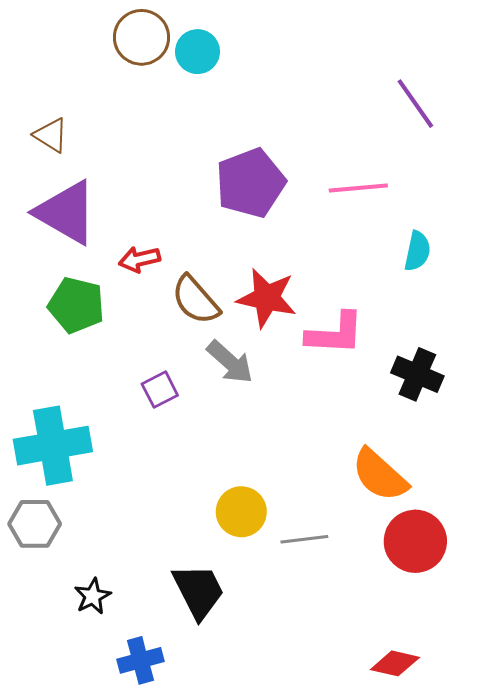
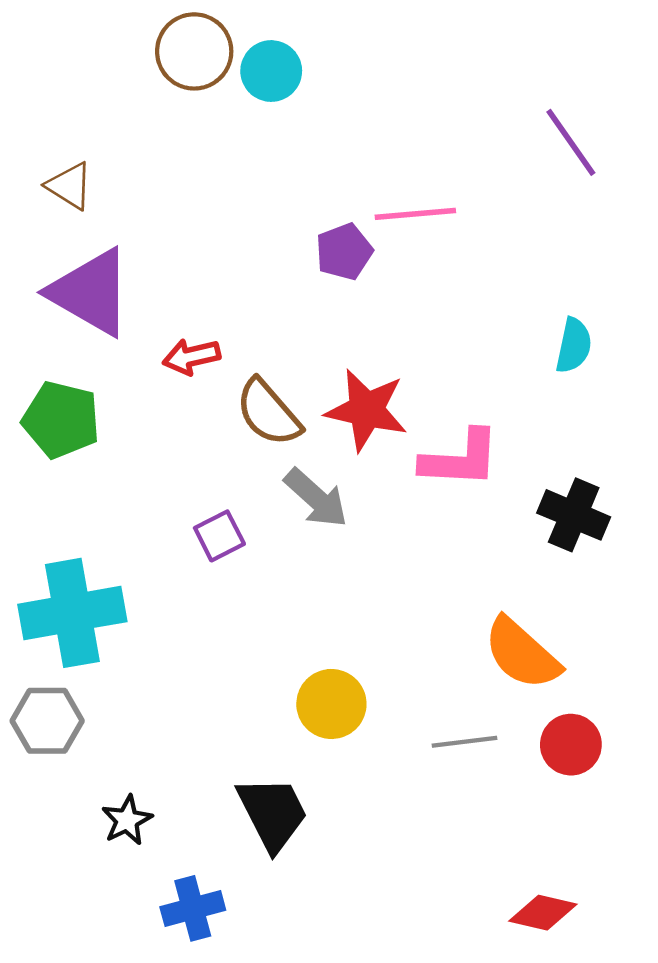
purple pentagon: (250, 183) -> (344, 252), size x0.6
pink line: (358, 188) -> (415, 214), moved
green pentagon: (76, 305) -> (61, 420), moved
gray line: (304, 539) -> (464, 742), moved
red circle: (415, 541) -> (571, 745), size x0.7

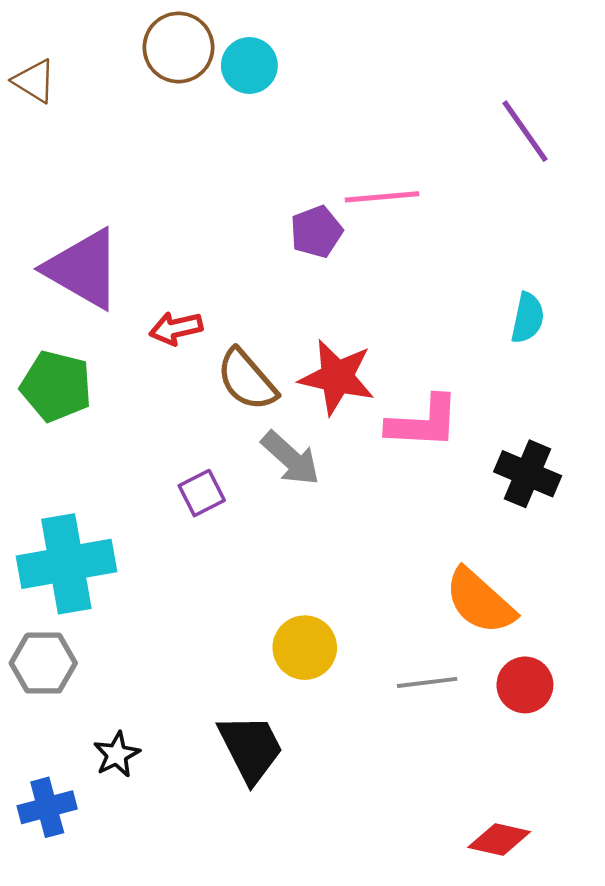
brown triangle: (70, 186) -> (34, 81), moved
blue cross: (193, 908) -> (47, 807), moved

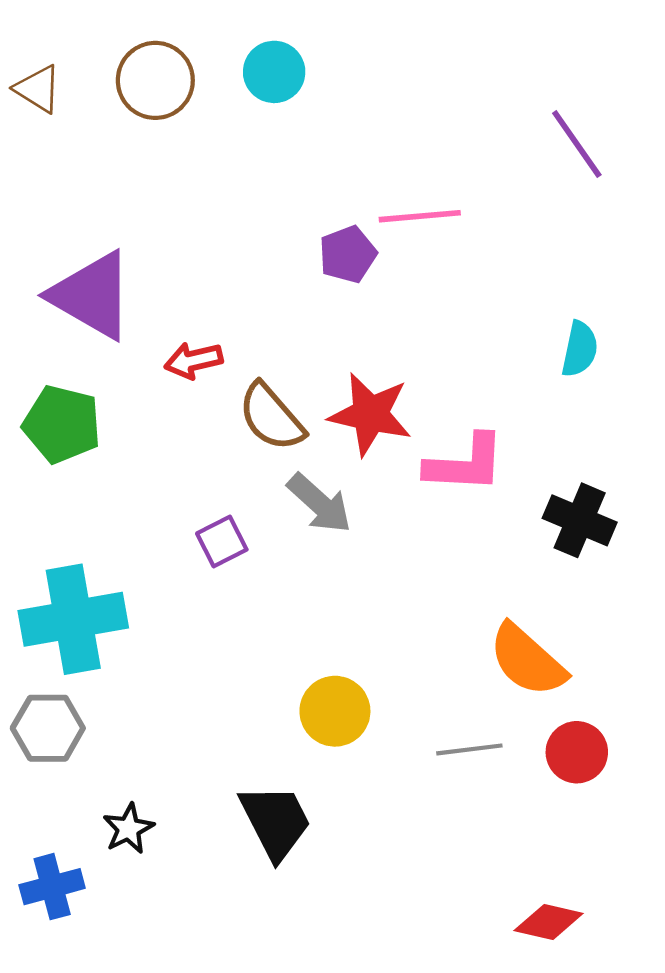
brown circle: (179, 47) -> (155, 80), moved

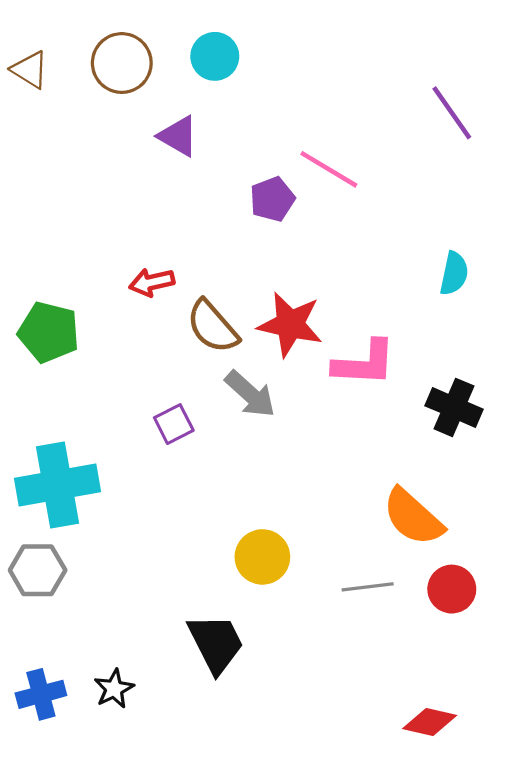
pink line: (420, 216) -> (329, 169), turned 36
purple triangle: (92, 295) -> (178, 136), moved, size x0.6
black star: (128, 829) -> (114, 689), moved

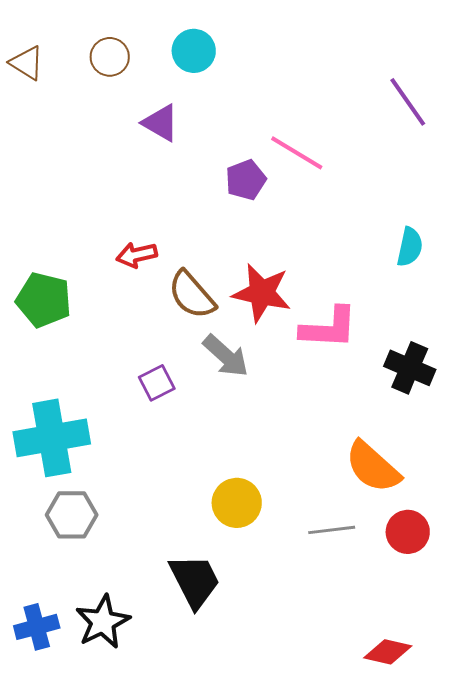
brown circle: (122, 63) -> (110, 57), size x0.7
gray hexagon: (38, 570) -> (72, 515), moved
black star: (114, 689) -> (103, 622), size x1.5

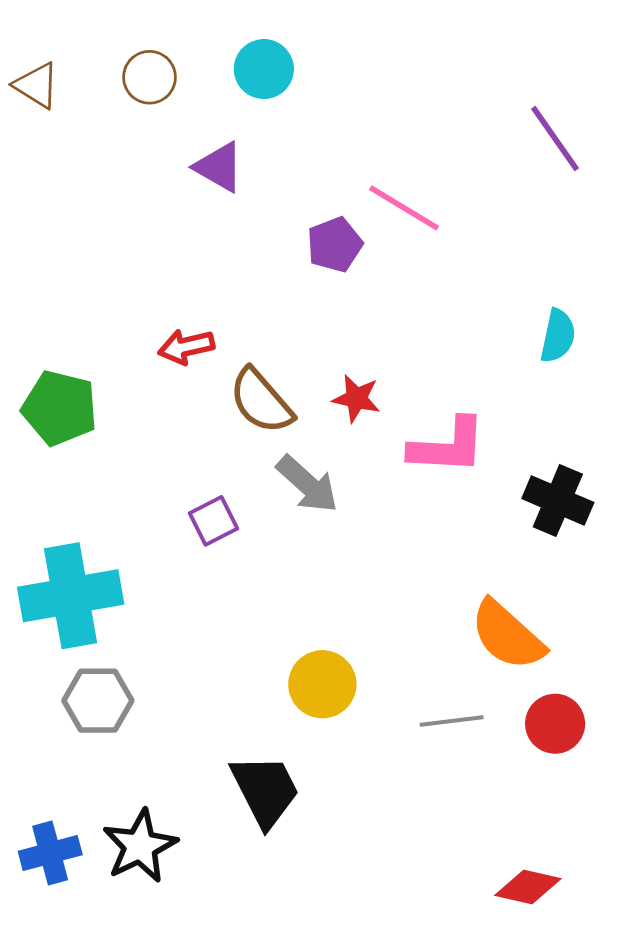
red star: (262, 293) -> (356, 398), size x0.6

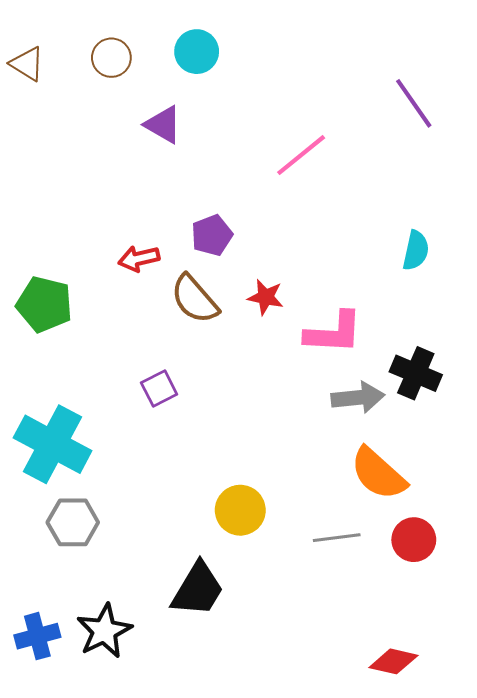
pink line: (404, 208) -> (301, 155), turned -70
purple pentagon: (335, 245) -> (212, 235), moved
gray arrow: (307, 484) -> (358, 398), moved, turned -48
cyan cross: (71, 596) -> (53, 444), turned 38
black trapezoid: (265, 790) -> (198, 589), turned 58

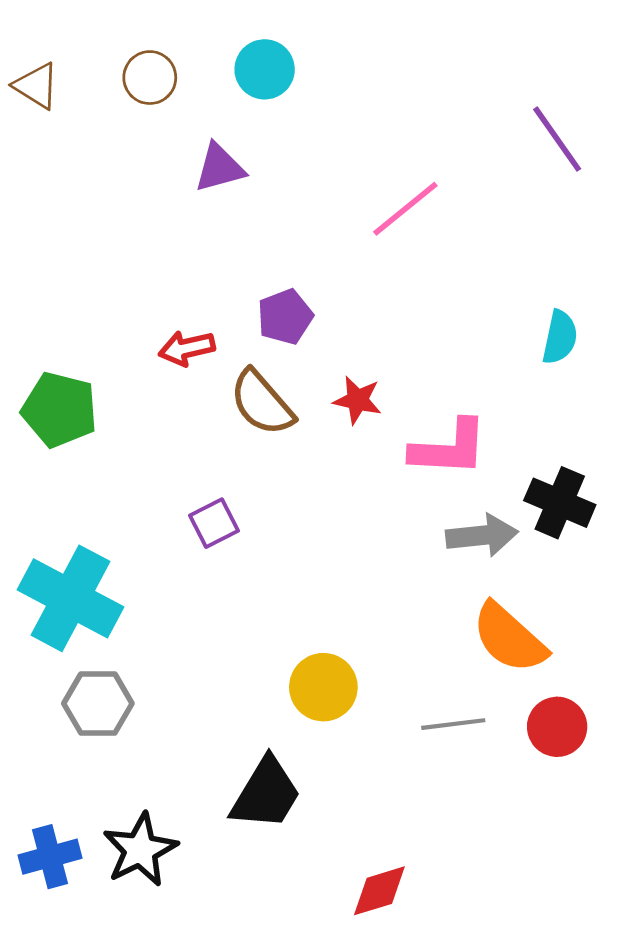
purple triangle: (163, 125) -> (219, 168), turned -45
red diamond: (393, 661) -> (379, 891), moved, turned -30

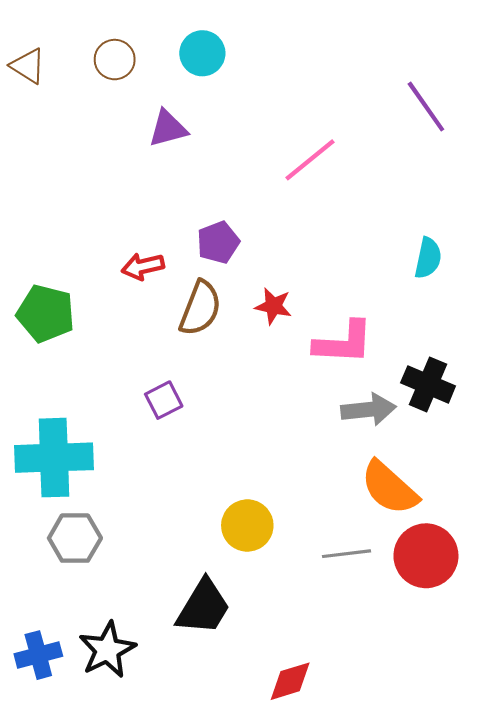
brown semicircle: (262, 403) -> (200, 308), turned -118
cyan cross: (71, 598) -> (54, 458), turned -30
red circle: (557, 727) -> (426, 556), size x1.4

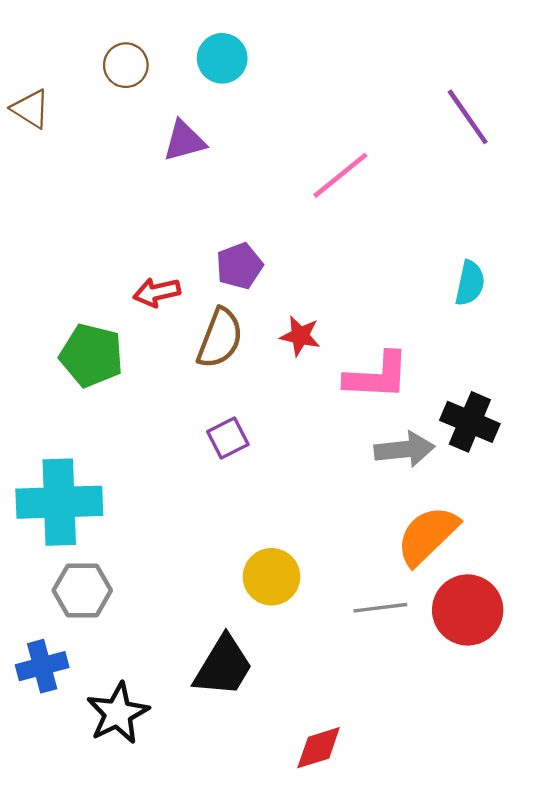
brown triangle: (28, 66) -> (31, 109), moved
green pentagon: (46, 313) -> (91, 355), moved
purple square: (164, 400) -> (228, 438), moved
orange semicircle: (389, 488) -> (427, 535), turned 94
blue cross: (38, 655) -> (42, 666), moved

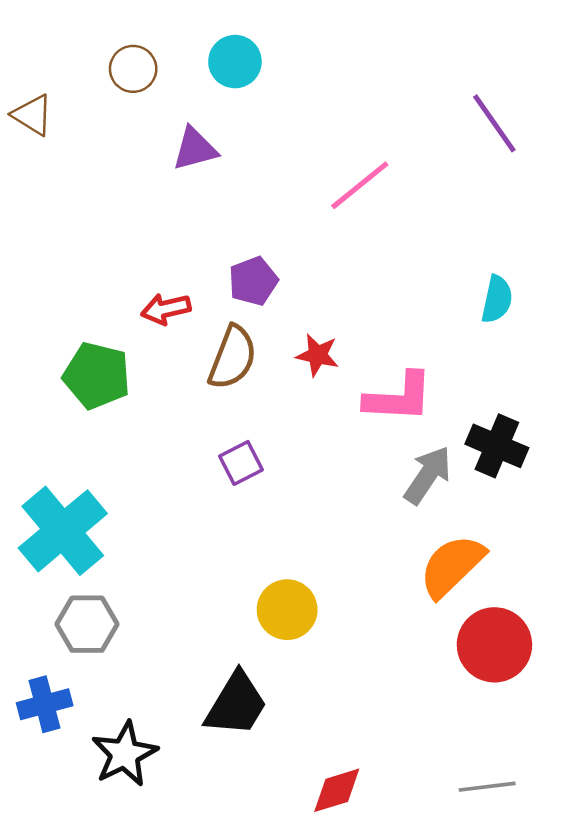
gray arrow: (405, 449) -> (428, 475), turned -50
cyan cross: (59, 502) -> (63, 531), turned -38
gray line: (380, 608) -> (487, 787), moved

